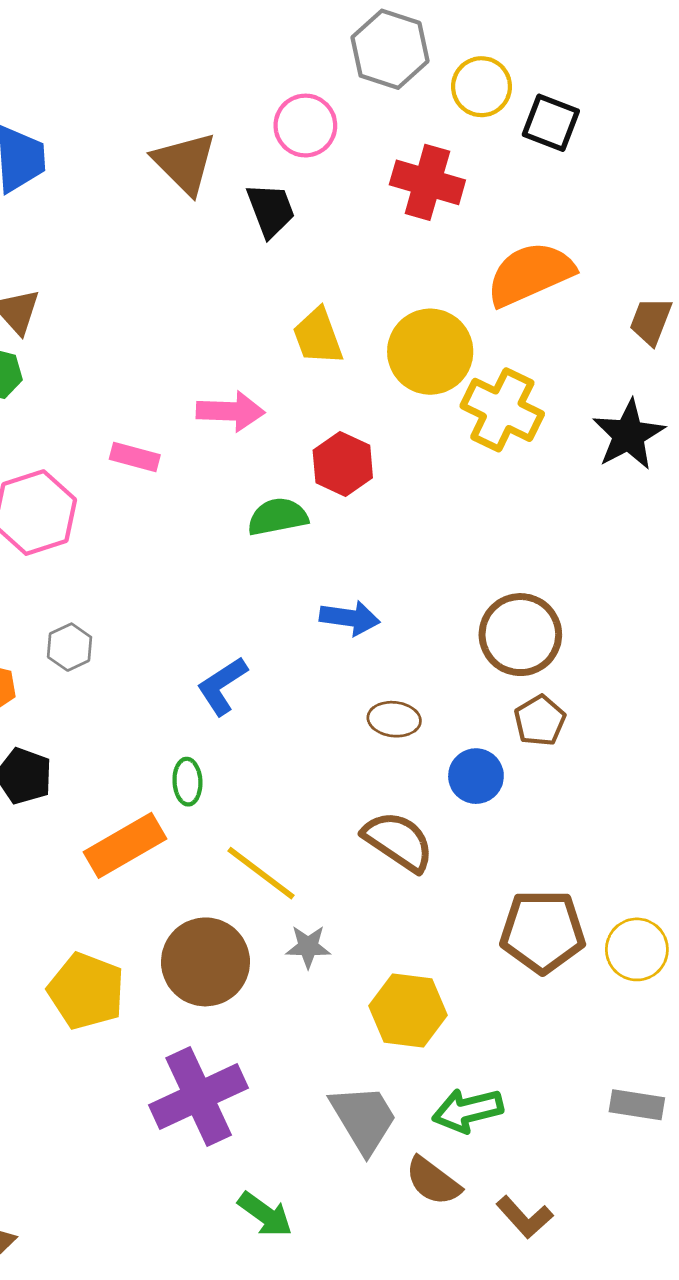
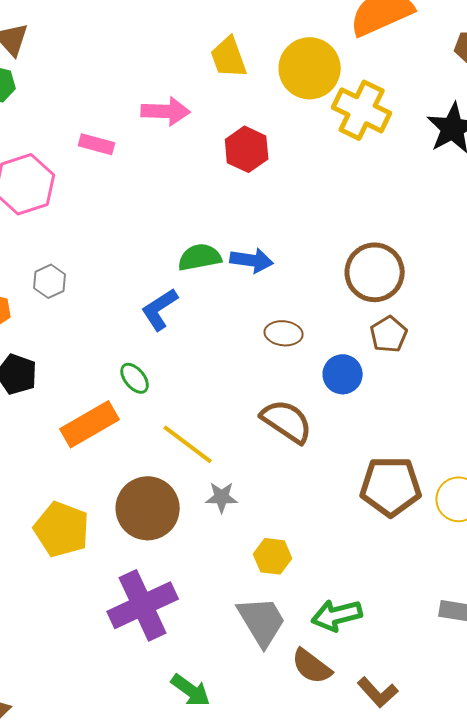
green semicircle: (278, 517) -> (200, 257), moved
green ellipse: (187, 782) -> (135, 378), turned -36
yellow hexagon: (408, 1010) -> (273, 556), moved, size x0.7

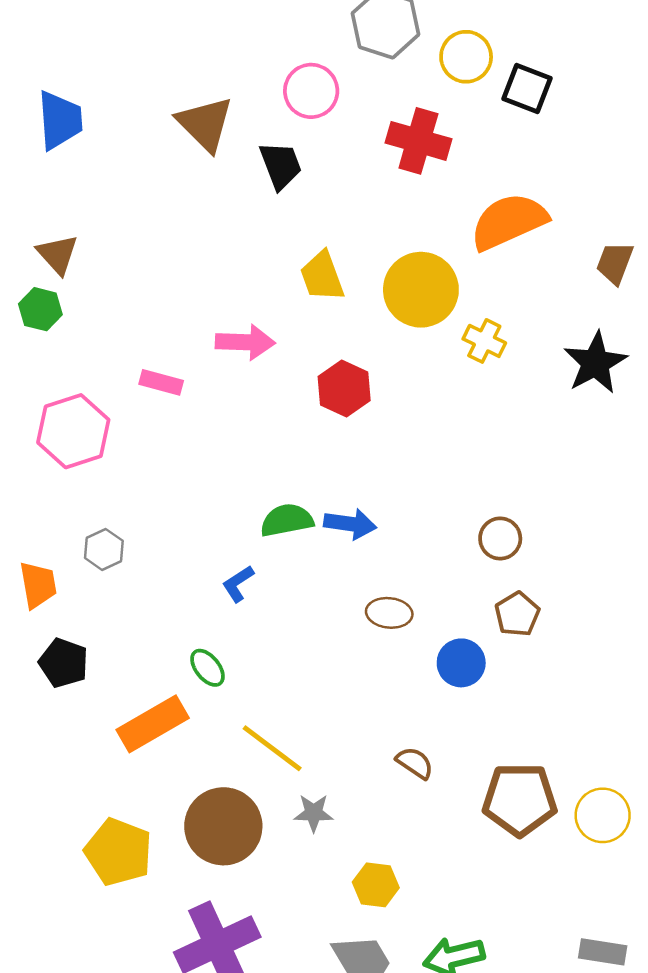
yellow cross: (362, 110) -> (484, 341), size x0.6
brown circle: (375, 272) -> (500, 538), size x0.6
blue L-shape: (160, 309) -> (238, 584), size x0.7
brown semicircle: (287, 421) -> (415, 763), moved, size x0.6

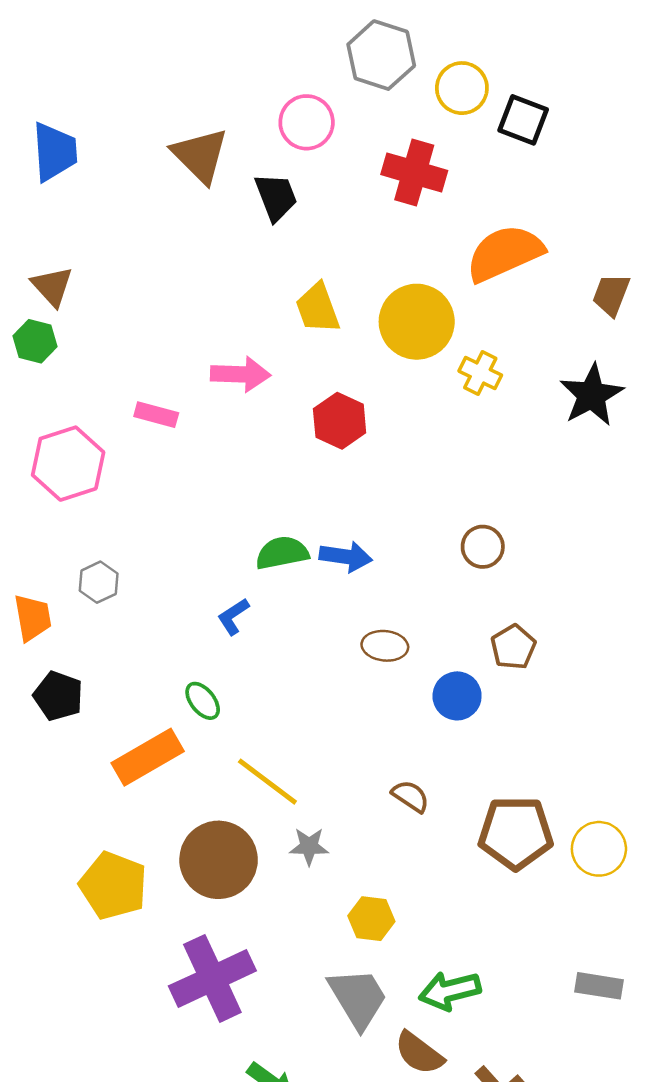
brown circle: (500, 538) -> (483, 547), moved

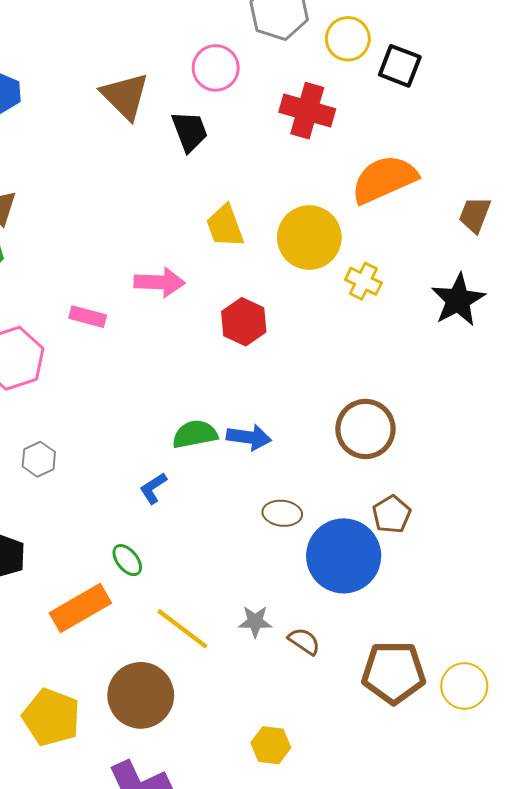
brown circle: (483, 547) -> (365, 429), size x1.6
blue circle: (457, 696) -> (344, 556), size x1.8
gray star: (309, 846) -> (255, 621), moved

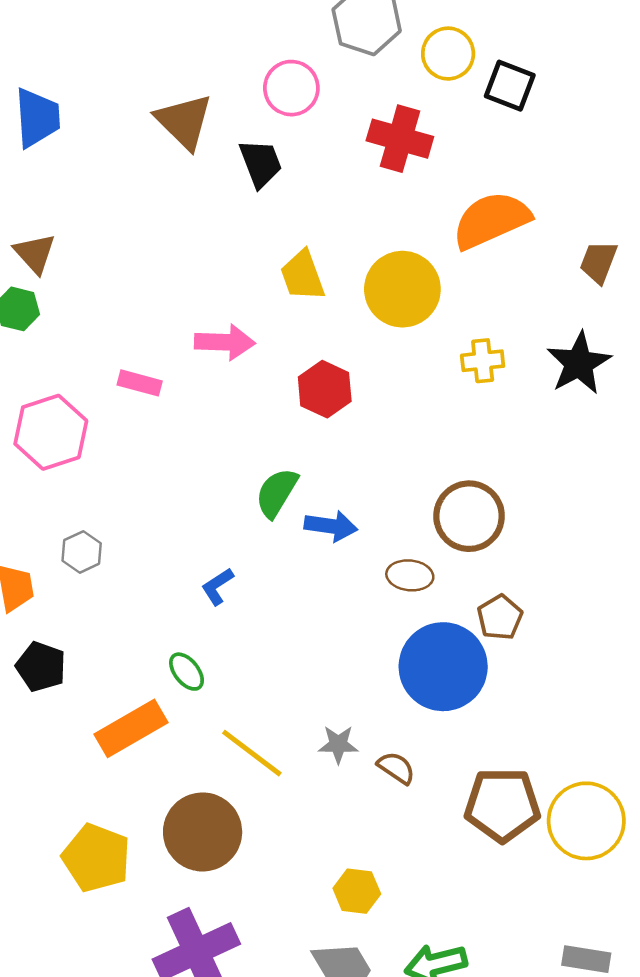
yellow cross: (363, 281) -> (483, 361), moved, turned -32
green semicircle: (195, 434) -> (277, 493), moved, turned -48
brown ellipse: (282, 513) -> (410, 575), moved
yellow circle: (464, 686) -> (586, 821), size x1.4

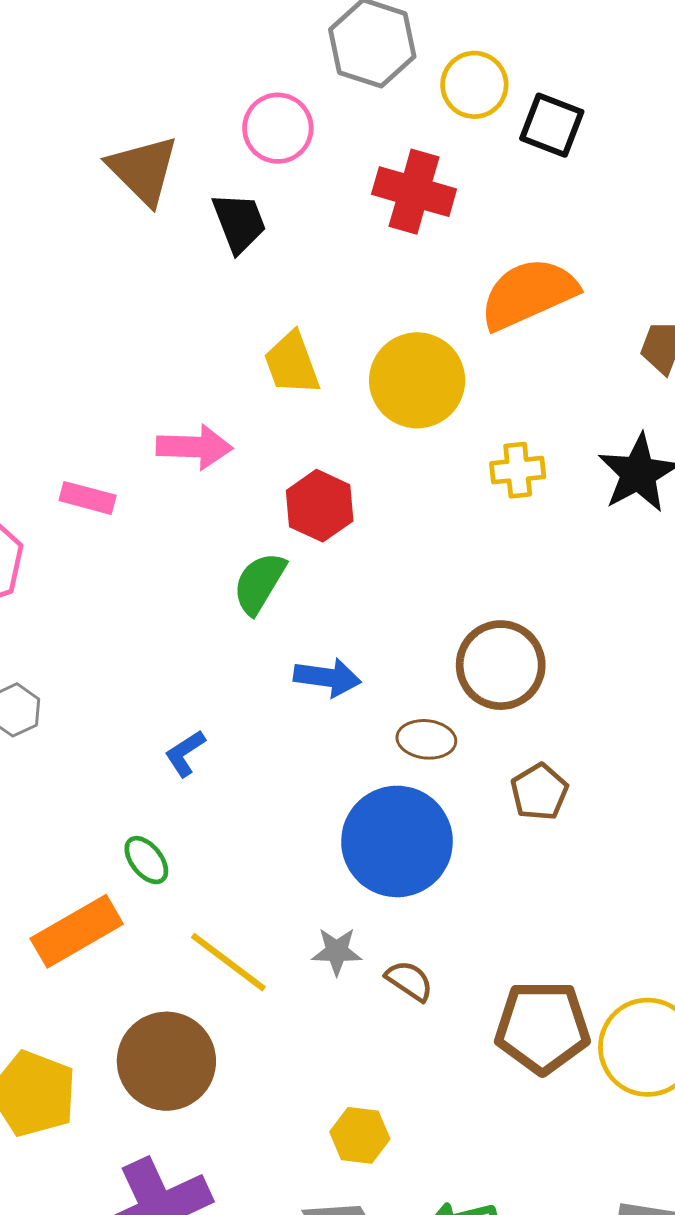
green semicircle: (277, 493) -> (259, 583), moved
blue circle: (443, 667) -> (397, 841), moved

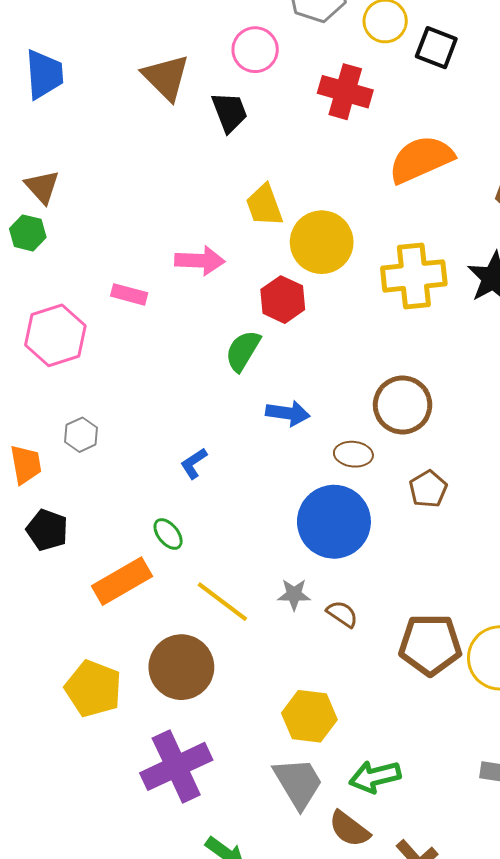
yellow circle: (417, 380) -> (322, 242), moved
yellow cross: (518, 470) -> (414, 276), size x1.8
yellow hexagon: (360, 1135) -> (309, 716), size x1.4

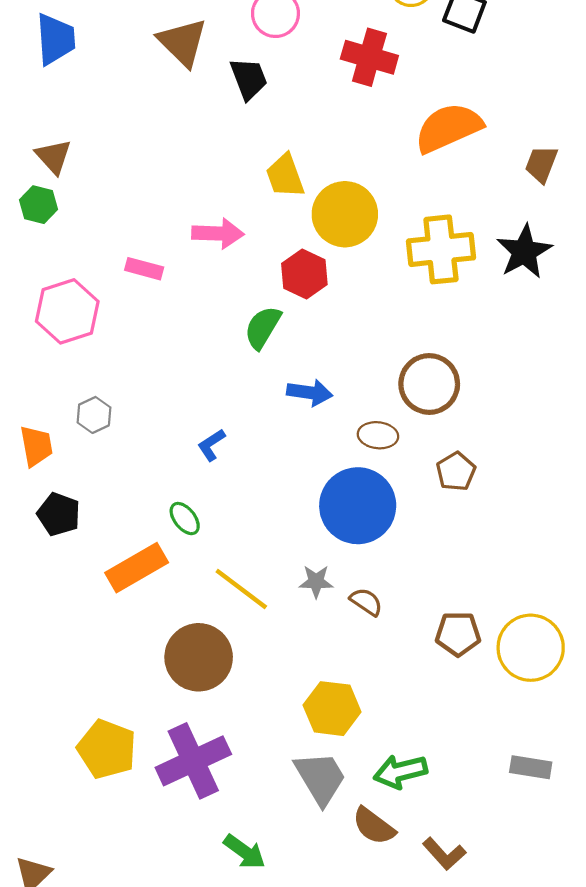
brown pentagon: (430, 645) -> (458, 634), size x0.7
yellow pentagon: (93, 689) -> (107, 749), moved

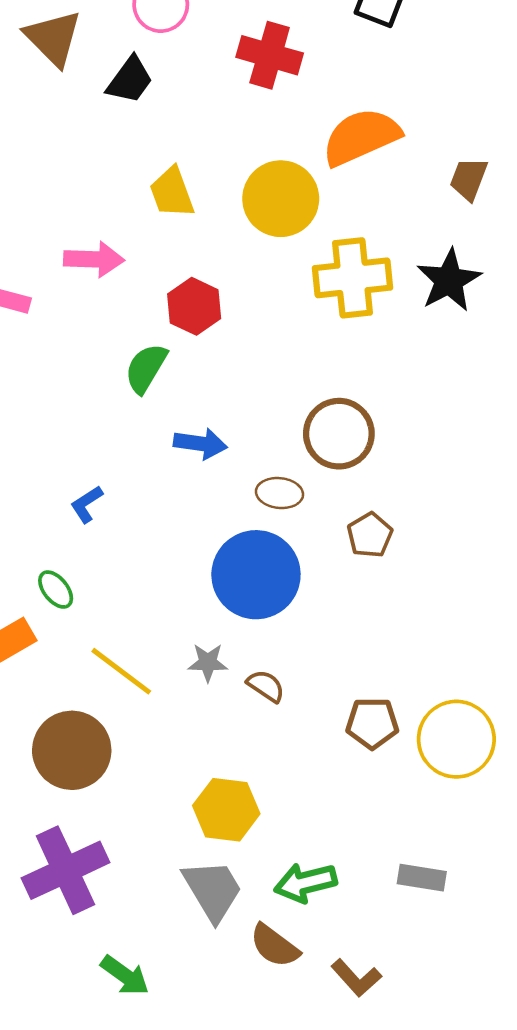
black trapezoid: (249, 79) -> (130, 80), turned 57
yellow circle: (345, 214) -> (281, 199), moved
gray rectangle: (531, 767) -> (422, 878), moved

